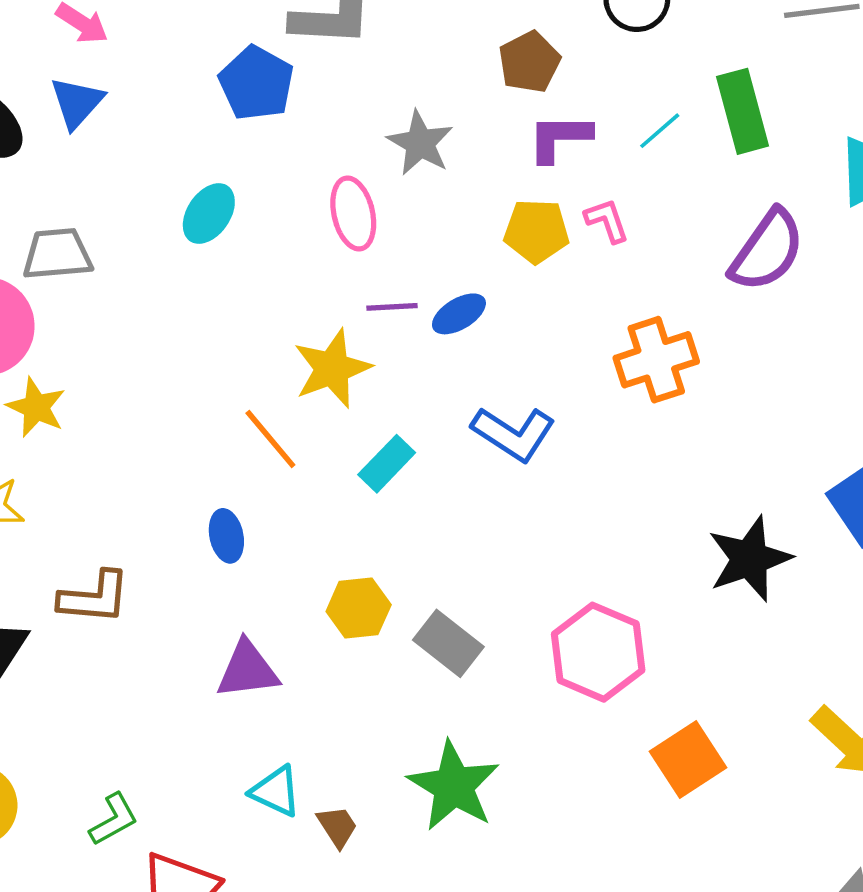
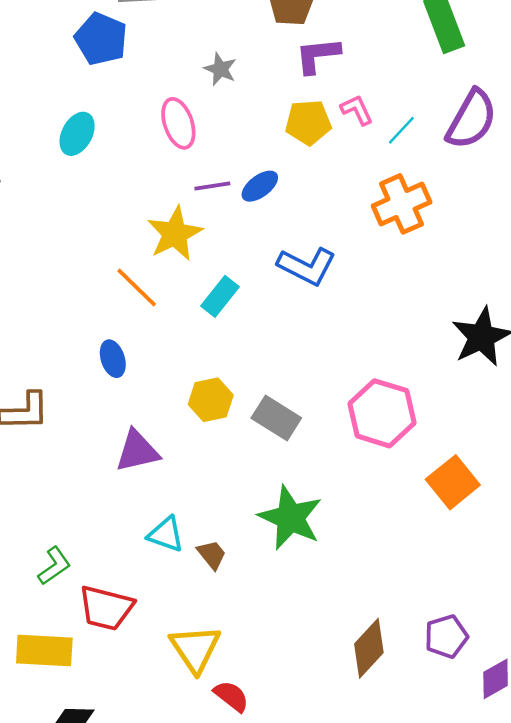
cyan line: (660, 131) -> (401, 130), moved
gray star: (420, 143) -> (220, 69), size x0.7

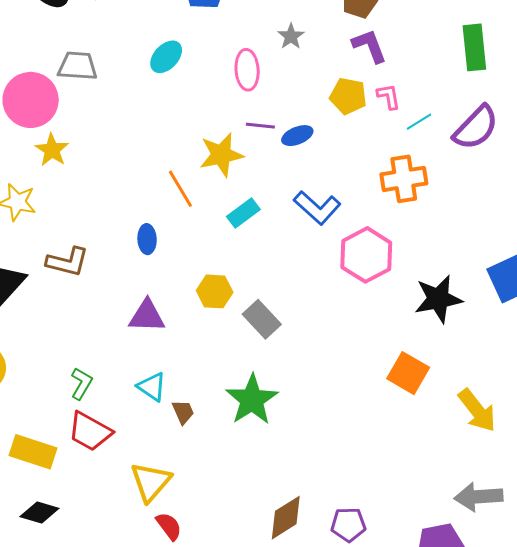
purple L-shape: (317, 55) -> (369, 46), turned 60
pink hexagon: (382, 413) -> (366, 255), moved
orange square: (453, 482) -> (408, 373), moved, turned -36
green L-shape: (54, 566) -> (81, 384), moved, turned -40

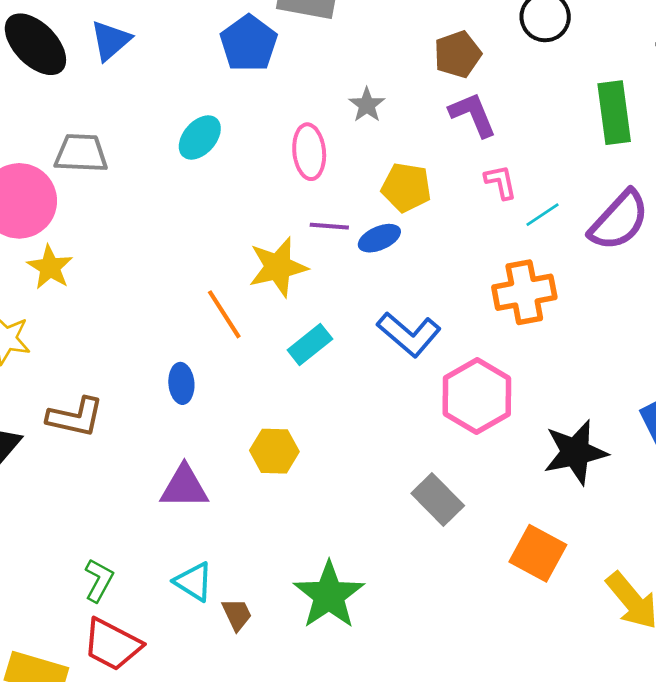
yellow pentagon: (348, 96) -> (406, 187), moved
gray rectangle: (262, 319) -> (438, 499), moved

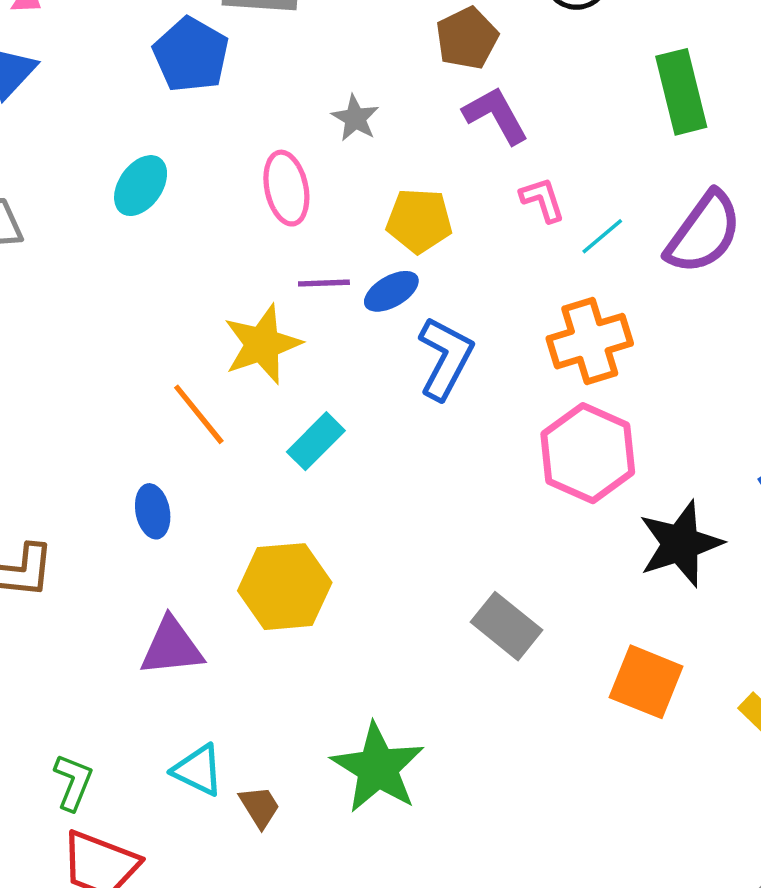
blue L-shape: (409, 334) -> (445, 358), moved, turned -96
pink hexagon: (477, 396) -> (588, 453), moved
yellow hexagon: (274, 451) -> (285, 587), size x1.4

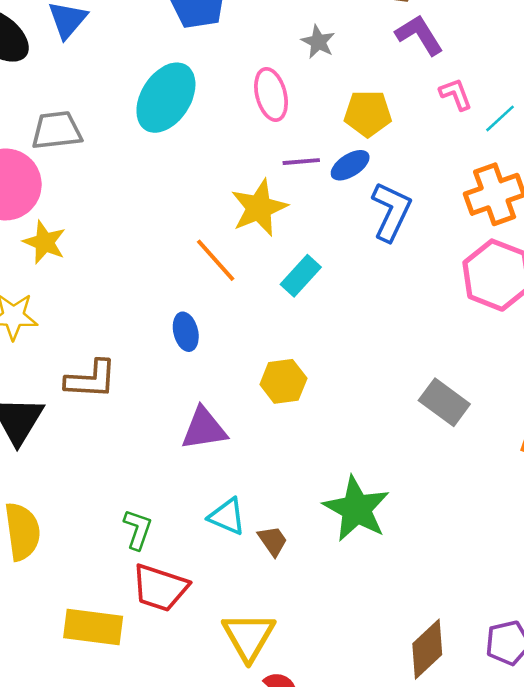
cyan ellipse: (141, 186) -> (166, 98), size x1.6
yellow hexagon: (285, 587) -> (283, 381), size x0.7

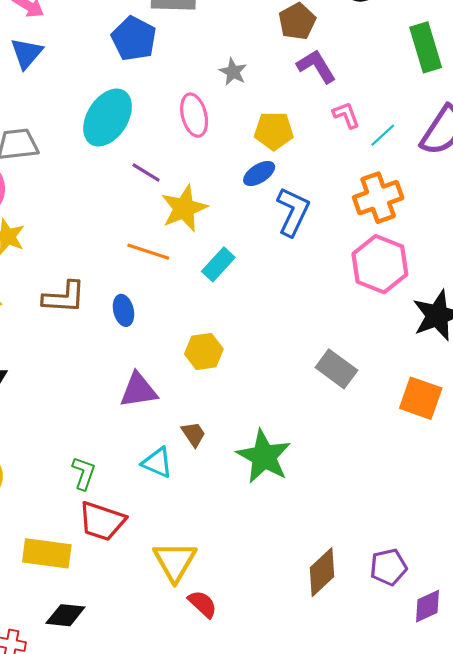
purple line: (301, 162) -> (146, 172), moved, turned 36
orange line: (216, 260) -> (148, 252), turned -30
brown L-shape: (91, 379) -> (64, 297), moved
brown trapezoid: (273, 541) -> (194, 434), moved

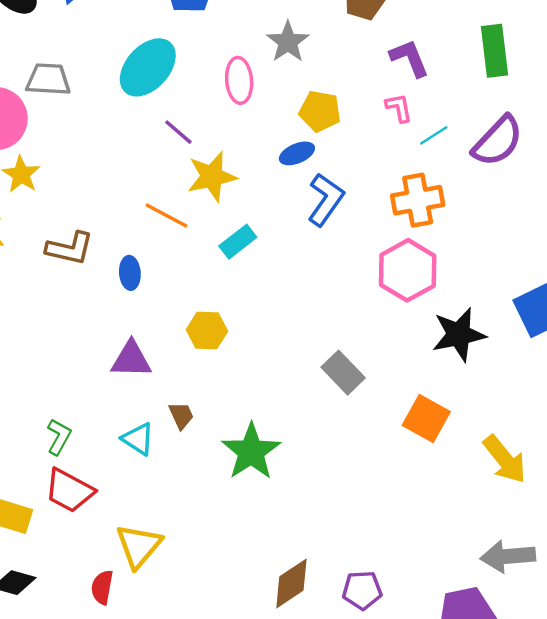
purple L-shape: (316, 66) -> (409, 58), moved
gray star: (233, 72) -> (288, 42), size x1.4
red semicircle: (202, 604) -> (102, 587), moved, turned -132

